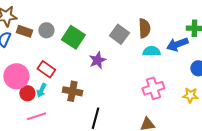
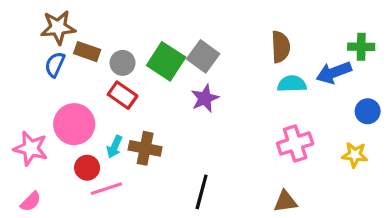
gray circle: (46, 30) -> (123, 63), moved
gray square: (119, 34) -> (203, 56), moved
red rectangle: (46, 69) -> (123, 95), moved
brown cross: (72, 91) -> (145, 148), moved
red circle: (27, 93) -> (87, 168), moved

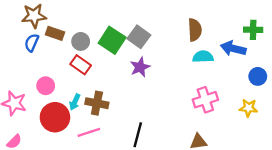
blue arrow: (334, 73) -> (233, 48), turned 35
pink circle: (74, 124) -> (46, 86), size x0.6
red circle: (87, 168) -> (55, 117), size x1.6
pink line: (106, 189) -> (89, 132), moved

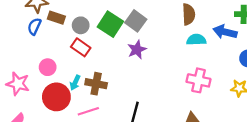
pink cross: (205, 100) -> (199, 80), turned 30

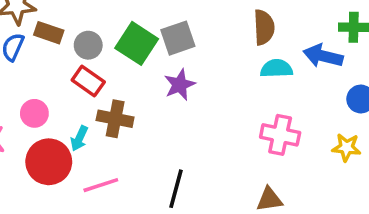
gray square: (136, 21) -> (178, 38), turned 35
brown cross: (96, 84) -> (115, 119), moved

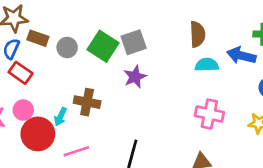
red rectangle: (88, 81) -> (21, 73), moved
pink circle: (34, 113) -> (23, 110), moved

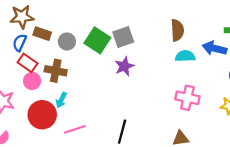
brown cross: (87, 102) -> (56, 71), moved
pink circle: (23, 110) -> (32, 81), moved

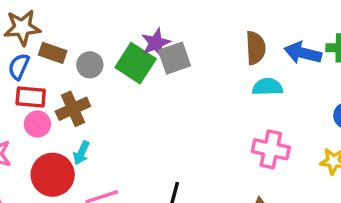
blue arrow: (214, 48) -> (303, 53), moved
red rectangle: (28, 63) -> (31, 97), turned -30
purple star: (124, 66) -> (156, 43), moved
brown cross: (56, 71) -> (73, 109), turned -35

